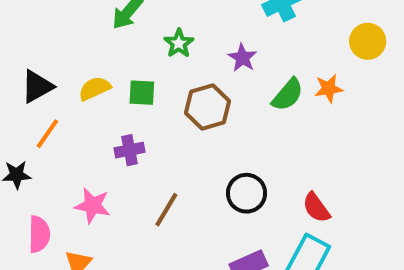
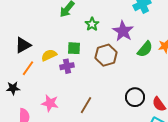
purple star: (242, 58) -> (123, 31), size x1.5
yellow semicircle: (95, 88) -> (49, 55), moved
purple cross: (129, 150) -> (67, 66), moved
black circle: (247, 193) -> (135, 97), moved

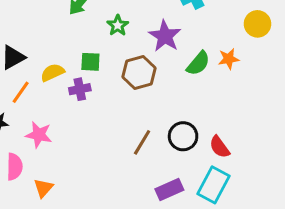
pink star: (50, 103) -> (39, 135), moved
brown line: (86, 105) -> (142, 142), moved

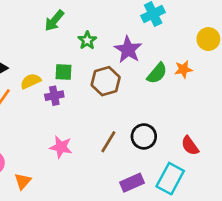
pink star: (39, 135) -> (61, 147), moved
red semicircle: (220, 147) -> (190, 146), moved

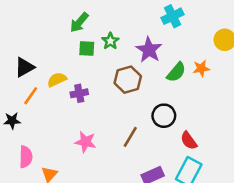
green square: (64, 72) -> (87, 49), moved
black circle: (144, 136) -> (164, 116), moved
red semicircle: (190, 146) -> (189, 141), moved

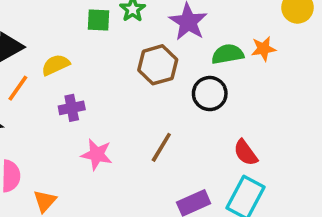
green semicircle: (176, 72) -> (228, 54), turned -140
purple cross: (79, 93) -> (72, 108), moved
black circle: (164, 116) -> (210, 94), moved

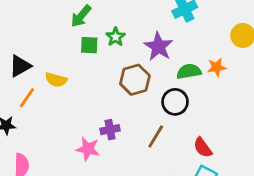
yellow semicircle: (56, 65) -> (56, 80), turned -140
purple cross: (72, 108) -> (110, 130), moved
brown line: (161, 147) -> (156, 136), moved

